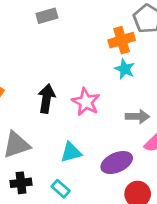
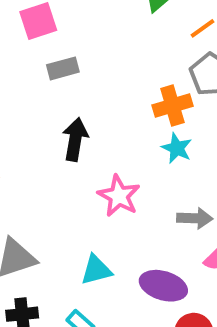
black arrow: (47, 99) -> (75, 139), moved
purple ellipse: (117, 163) -> (163, 286), turned 40

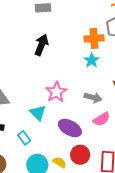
pink star: (119, 196) -> (56, 92), moved
cyan triangle: (96, 270) -> (38, 113), turned 48

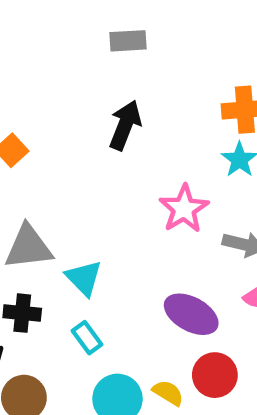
pink star: (56, 92) -> (184, 209), moved
cyan triangle: (38, 113) -> (84, 278), moved

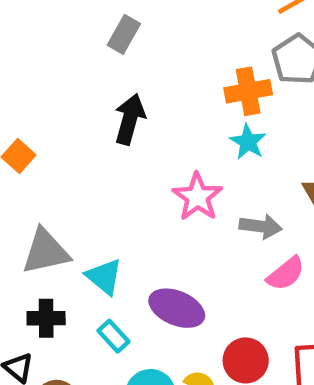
gray rectangle: (128, 41) -> (124, 34), turned -51
purple ellipse: (191, 314) -> (177, 308), moved

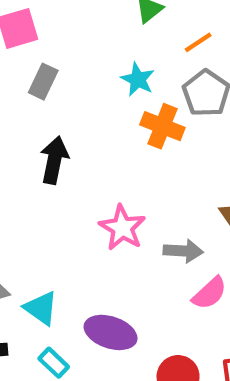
orange cross: (248, 91) -> (162, 126), turned 36
cyan star: (248, 142) -> (138, 79), moved

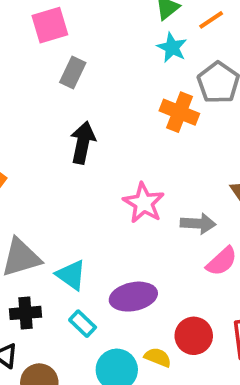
orange line: (198, 42) -> (211, 20), moved
cyan star: (138, 79) -> (172, 48), moved
purple ellipse: (111, 332) -> (133, 297), turned -30

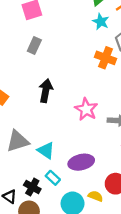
gray rectangle: (73, 72) -> (34, 45), moved
black arrow: (83, 143) -> (46, 91), moved
black cross: (25, 313) -> (32, 187), moved, turned 35

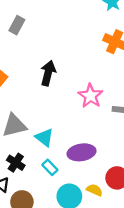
gray rectangle: (34, 45) -> (17, 25), moved
black cross: (32, 187) -> (16, 163), moved

